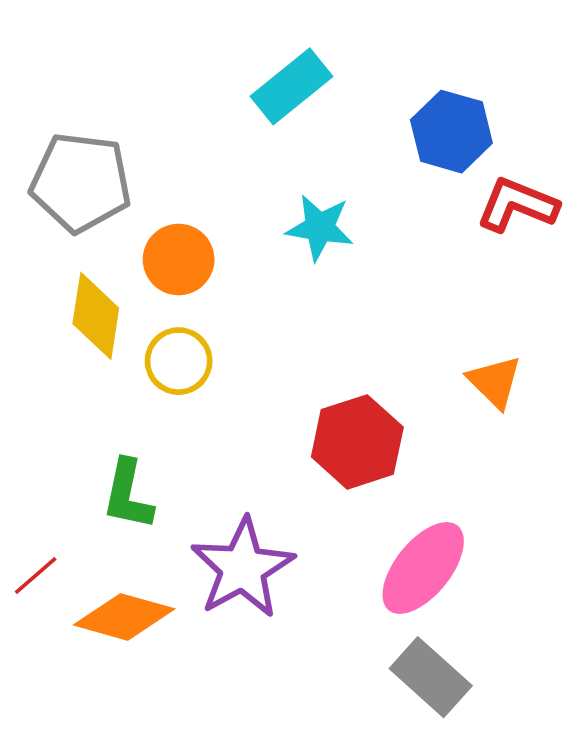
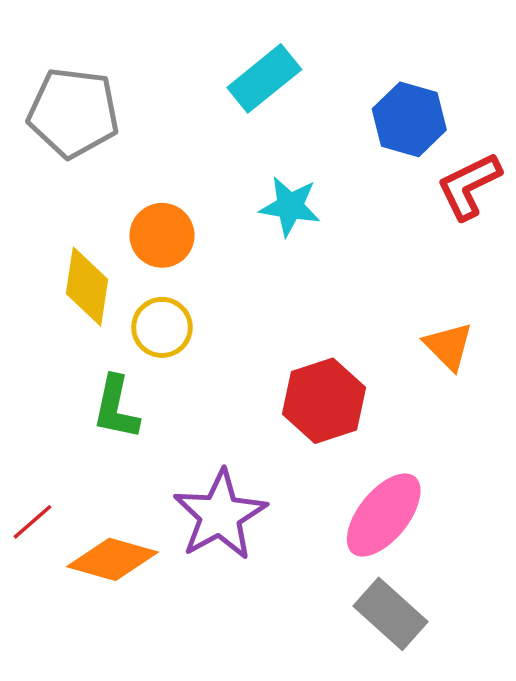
gray pentagon: (81, 182) -> (73, 113), moved
red L-shape: (517, 205) -> (469, 186), turned -48
green L-shape: (128, 495) -> (116, 408), moved

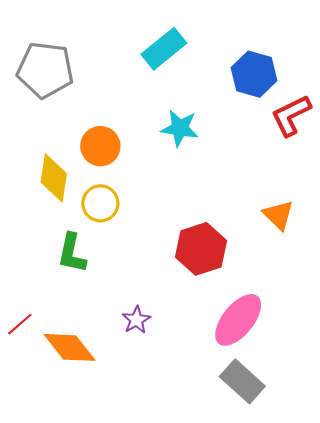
purple star: (220, 515) -> (136, 320), size x0.5
orange diamond: (113, 559) -> (70, 347), turned 36

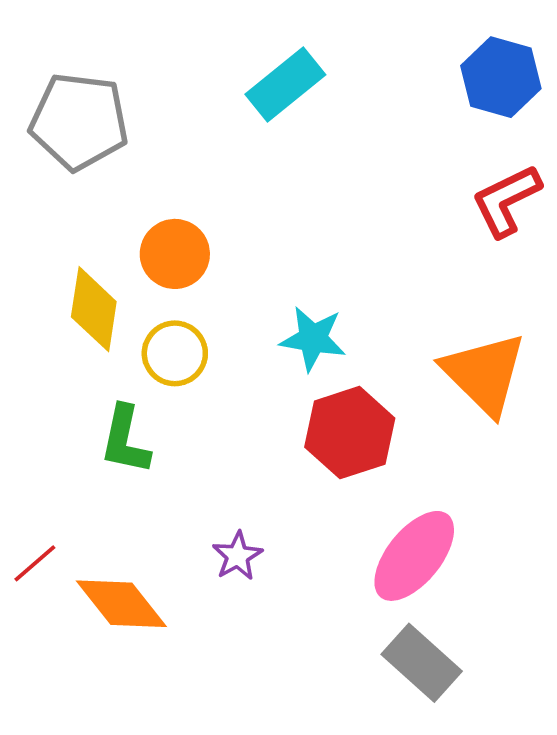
blue hexagon: (254, 74) -> (501, 77), moved
cyan star: (180, 128) -> (313, 339), moved
orange triangle: (278, 215) -> (484, 374), size x1.6

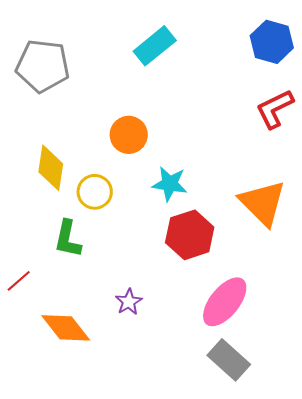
orange circle: (175, 254) -> (129, 135), moved
red line: (35, 563) -> (19, 281), moved

